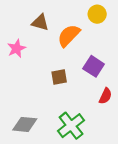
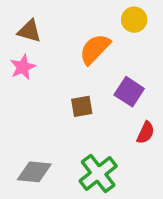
brown triangle: (40, 22) -> (29, 31), moved

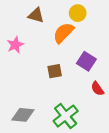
yellow circle: (134, 20) -> (78, 13), moved
brown triangle: (29, 31) -> (36, 15), moved
red semicircle: (146, 133) -> (97, 89), turned 120

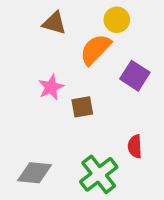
pink star: (15, 45) -> (51, 87), moved
purple square: (86, 61) -> (135, 76), moved
red semicircle: (97, 89) -> (135, 146), moved, turned 32

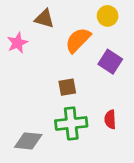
yellow circle: (117, 20) -> (108, 16), moved
pink star: (51, 87) -> (17, 43), moved
green cross: (99, 174) -> (71, 123), moved, turned 32

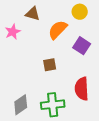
red semicircle: (110, 119) -> (82, 89), size x1.6
green cross: (71, 123) -> (53, 105), moved
gray diamond: (28, 141) -> (21, 105), turned -40

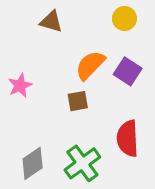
orange semicircle: (58, 30) -> (90, 65), moved
pink star: (13, 32) -> (20, 85), moved
green cross: (53, 105) -> (82, 163), turned -30

